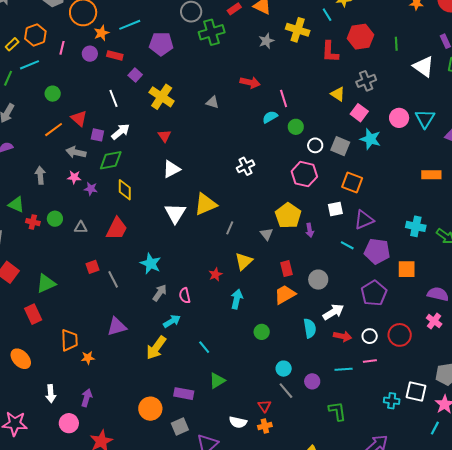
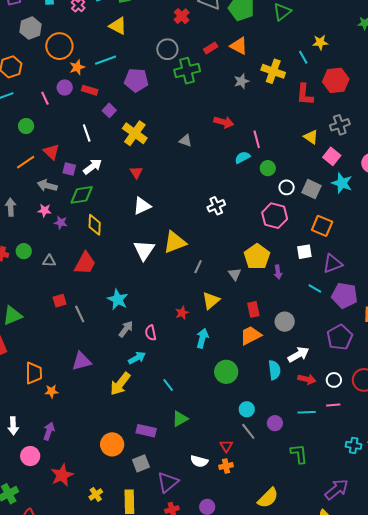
pink line: (62, 48) -> (45, 98), moved, turned -40
green circle: (262, 332) -> (226, 372), size x1.5

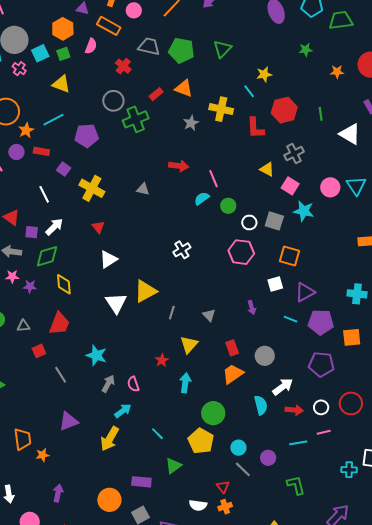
yellow pentagon: (257, 257) -> (201, 441), moved
red square: (60, 301) -> (39, 351), moved
purple pentagon: (340, 337) -> (321, 364), turned -30
purple arrow: (49, 431) -> (58, 493), moved

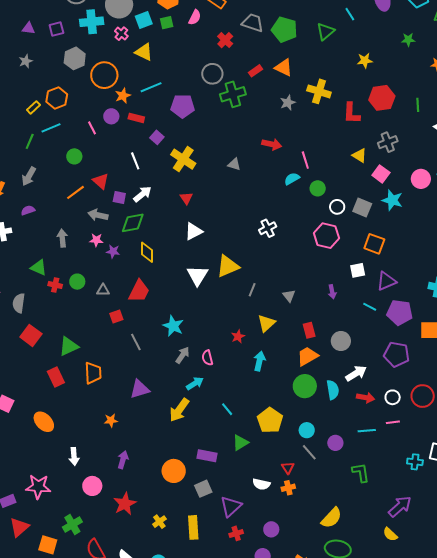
yellow triangle: (61, 84) -> (144, 52), moved
cyan line: (249, 91) -> (350, 14), moved
green circle: (213, 413) -> (305, 386), moved
orange trapezoid: (22, 439) -> (93, 373), moved

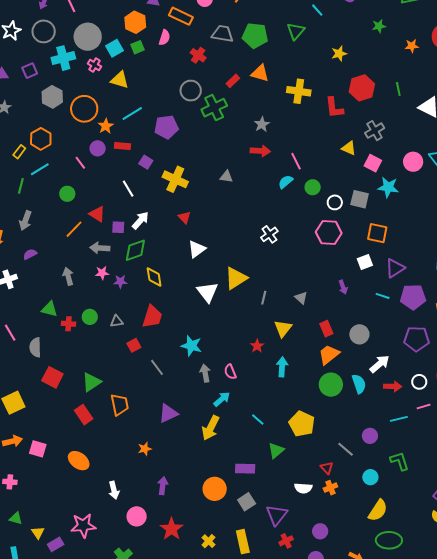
gray star: (288, 103) -> (262, 124), moved
gray arrow: (182, 355) -> (205, 373), turned -36
cyan circle: (307, 430) -> (370, 477), moved

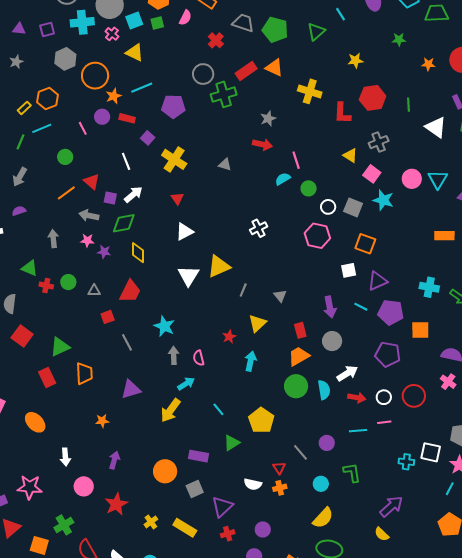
red rectangle: (233, 81) -> (246, 71), size x1.5
purple arrow: (343, 287) -> (330, 307), moved, size x1.5
yellow rectangle: (243, 542) -> (185, 528), turned -55

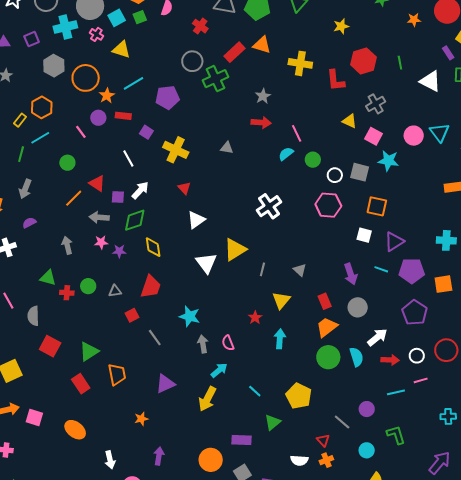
white cross: (259, 228) -> (269, 206), size x1.4
white square: (349, 270) -> (364, 235), turned 35
purple pentagon: (388, 354) -> (415, 313), turned 30

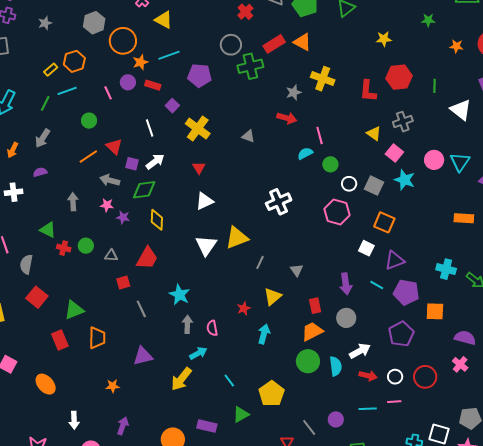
yellow cross: (300, 63) -> (323, 79), moved

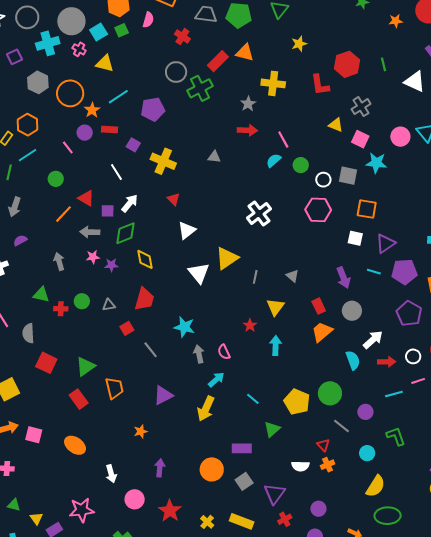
yellow star: (384, 39) -> (299, 44), moved
green circle: (308, 361) -> (330, 393), moved

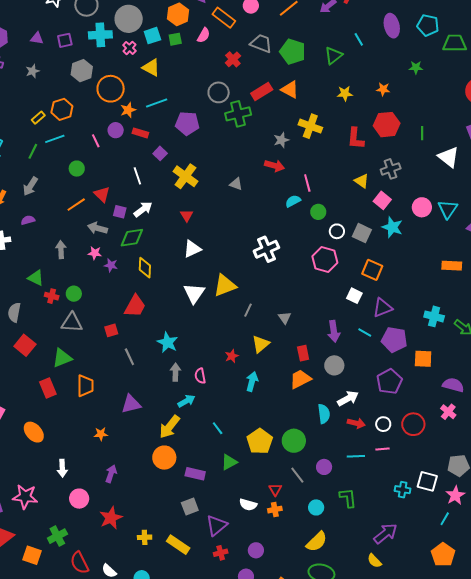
orange star: (396, 21) -> (383, 89), moved
gray triangle: (109, 305) -> (72, 323), moved, size x1.6
orange circle: (212, 469) -> (164, 458), moved
yellow cross: (207, 522) -> (145, 537), turned 32

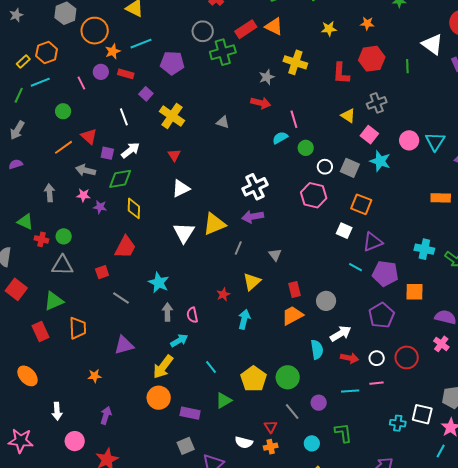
white triangle: (449, 157) -> (432, 44), moved
purple arrow: (334, 331) -> (253, 217), moved, turned 90
gray line: (129, 357) -> (121, 298), turned -30

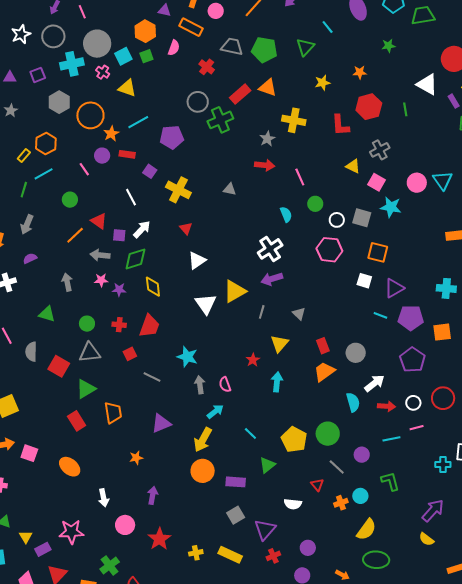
cyan semicircle: (280, 138) -> (286, 214), moved, turned 105
red cross: (41, 239) -> (119, 325), moved
red square: (16, 289) -> (59, 366), moved
orange cross: (271, 447) -> (341, 503), moved

